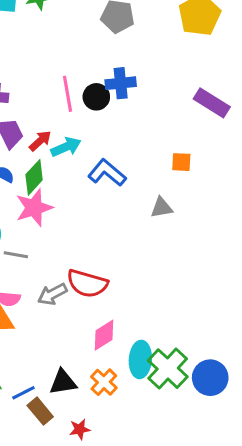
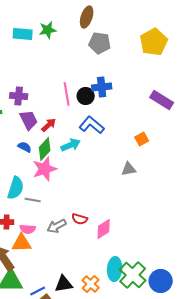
cyan arrow: (66, 147) -> (71, 145), moved
orange square: (181, 162) -> (142, 139), turned -32
blue L-shape: (107, 173) -> (92, 125), moved
red semicircle: (87, 284) -> (80, 219), size x0.6
pink diamond: (104, 335) -> (104, 229), moved

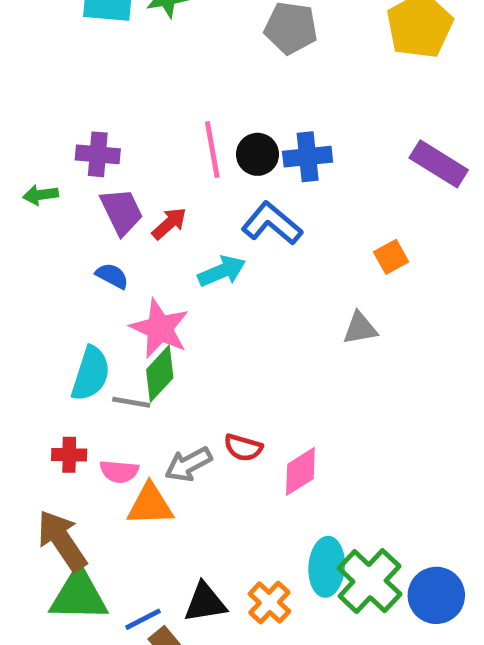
blue cross: (102, 87) -> (308, 157), moved
green diamond: (45, 149) -> (160, 374), moved
pink star: (45, 169) -> (160, 328), turned -30
orange triangle: (22, 243) -> (150, 505), moved

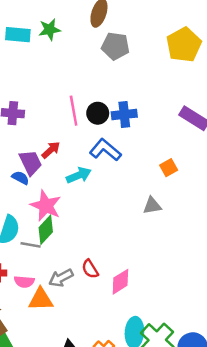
purple trapezoid: (122, 212) -> (31, 163), moved
red semicircle: (243, 448) -> (90, 269), turned 42

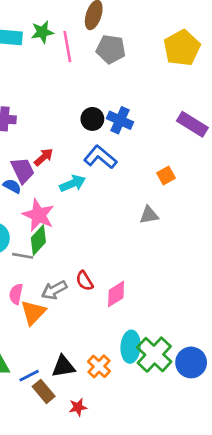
pink line: (74, 111) -> (67, 47), moved
blue cross: (124, 114) -> (120, 120), turned 30
pink semicircle: (24, 282) -> (16, 294), turned 96
orange triangle: (41, 299) -> (33, 312), turned -44

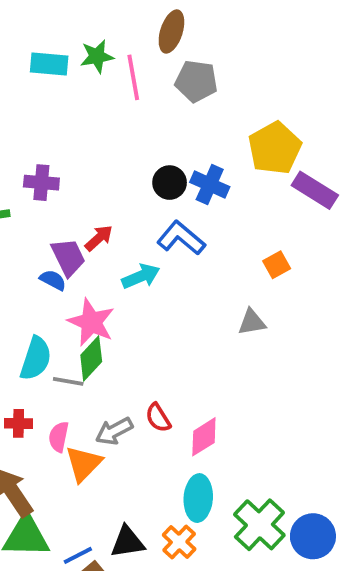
yellow pentagon: (182, 48) -> (275, 148), moved
cyan ellipse: (131, 347) -> (198, 498), moved

